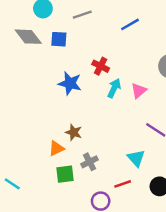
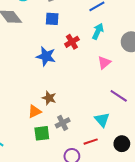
blue square: (59, 39) -> (52, 19), moved
red cross: (101, 66) -> (72, 42), turned 32
cyan arrow: (114, 88) -> (98, 31), moved

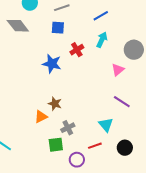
pink triangle: (104, 63) -> (118, 70), moved
green square: (42, 133) -> (56, 145), moved

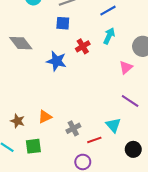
gray diamond: (18, 26) -> (21, 43), moved
brown star: (55, 104) -> (18, 121), moved
green square: (56, 145) -> (33, 146), moved
red line: (95, 146) -> (94, 140), moved

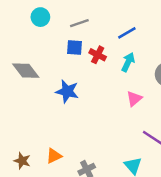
red cross: (83, 46) -> (98, 55), moved, turned -32
pink triangle: (126, 67) -> (134, 99), moved

